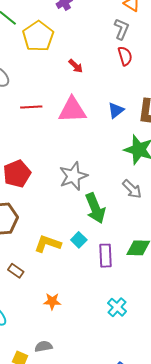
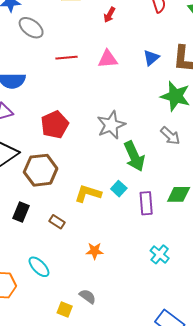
red arrow: (76, 66) -> (109, 15), turned 77
pink triangle: (72, 110) -> (108, 59), size x0.7
gray semicircle: (43, 346) -> (88, 296), turned 48

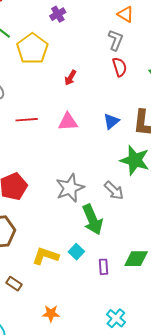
gray arrow: (170, 136) -> (114, 191), moved
purple rectangle: (146, 203) -> (103, 267), size x0.7

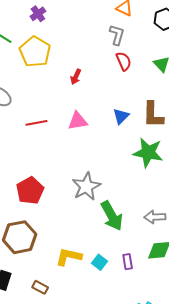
purple cross: (58, 14) -> (38, 14), moved
gray arrow: (114, 191) -> (155, 217), moved, turned 140
cyan square: (76, 252) -> (99, 262), moved

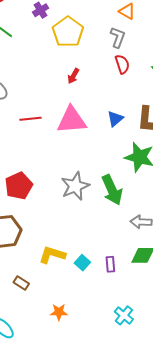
yellow pentagon: (35, 52) -> (68, 32), moved
pink triangle: (78, 121) -> (72, 120), size x1.5
green arrow: (112, 216) -> (112, 190), moved

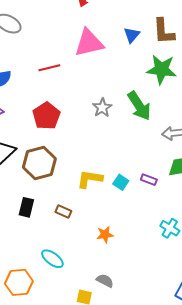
red line: (30, 119) -> (49, 68), moved
gray star: (75, 186) -> (102, 108), size x0.7
purple rectangle: (110, 264) -> (149, 180), turned -56

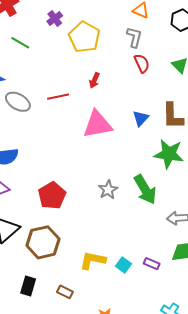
red line: (49, 68) -> (58, 97), moved

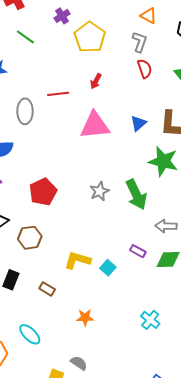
gray ellipse: (18, 102) -> (25, 111), moved, turned 55
brown hexagon: (43, 242) -> (30, 238), size x0.7
purple rectangle: (152, 264) -> (138, 251), moved

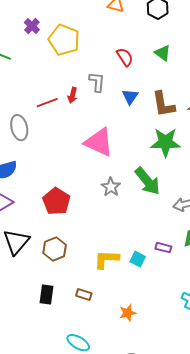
gray L-shape: (140, 42) -> (97, 82), moved
red arrow: (96, 81) -> (72, 95), moved
blue triangle: (138, 123) -> (130, 97), moved
pink triangle: (95, 125) -> (99, 142), moved, turned 44
purple rectangle: (138, 251) -> (163, 248), moved

